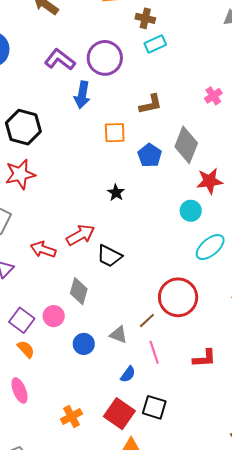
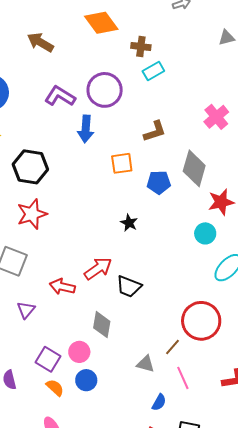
pink cross: (213, 96) -> (216, 117), size x1.4
blue pentagon: (150, 155) -> (159, 182), turned -30
blue circle: (84, 344) -> (86, 380), moved

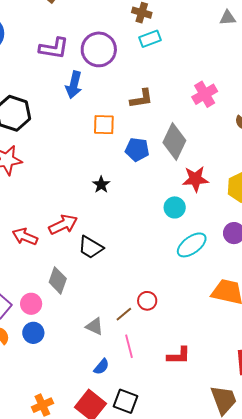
purple L-shape: (60, 96) -> (54, 48), turned 148
red circle: (201, 321) -> (147, 301), moved, size x0.5

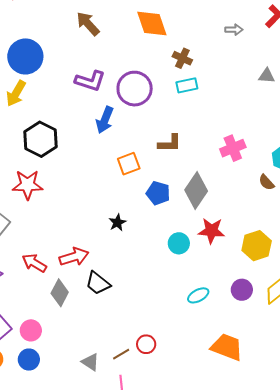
orange square: (104, 125) -> (129, 164), turned -30
cyan circle: (175, 207) -> (179, 243), moved
cyan ellipse: (192, 245) -> (198, 295), size x0.7
gray diamond: (58, 280) -> (60, 293), moved

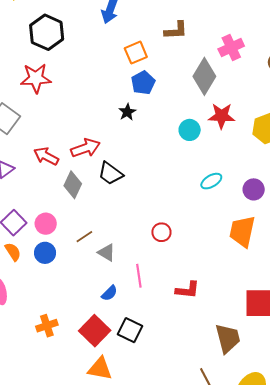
pink cross: (233, 148) -> (231, 48), moved
blue pentagon: (158, 193) -> (143, 83), moved, turned 30
purple circle: (242, 290) -> (254, 189), moved
orange trapezoid: (227, 347) -> (242, 231), turned -96
brown line: (121, 354) -> (84, 237), moved

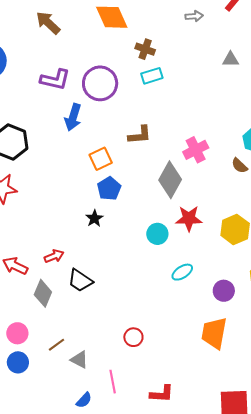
red arrow: (85, 148) -> (54, 256), size x0.7
cyan ellipse: (211, 181) -> (182, 272), moved

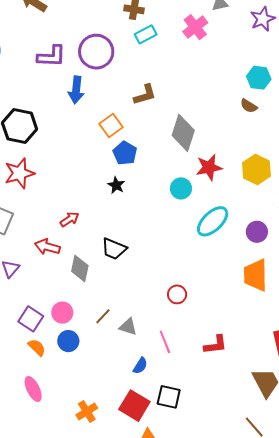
pink cross: (196, 150) -> (195, 27), moved
red arrow: (54, 256) -> (70, 219), moved
cyan ellipse: (182, 272) -> (213, 221), size x1.6

